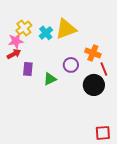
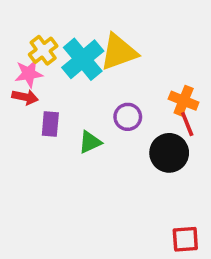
cyan cross: (46, 33) -> (83, 59), size x1.6
orange cross: (93, 53) -> (184, 101), moved
red arrow: (14, 54) -> (25, 97), turned 40

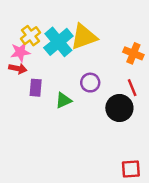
orange cross: (184, 101) -> (133, 53), moved

